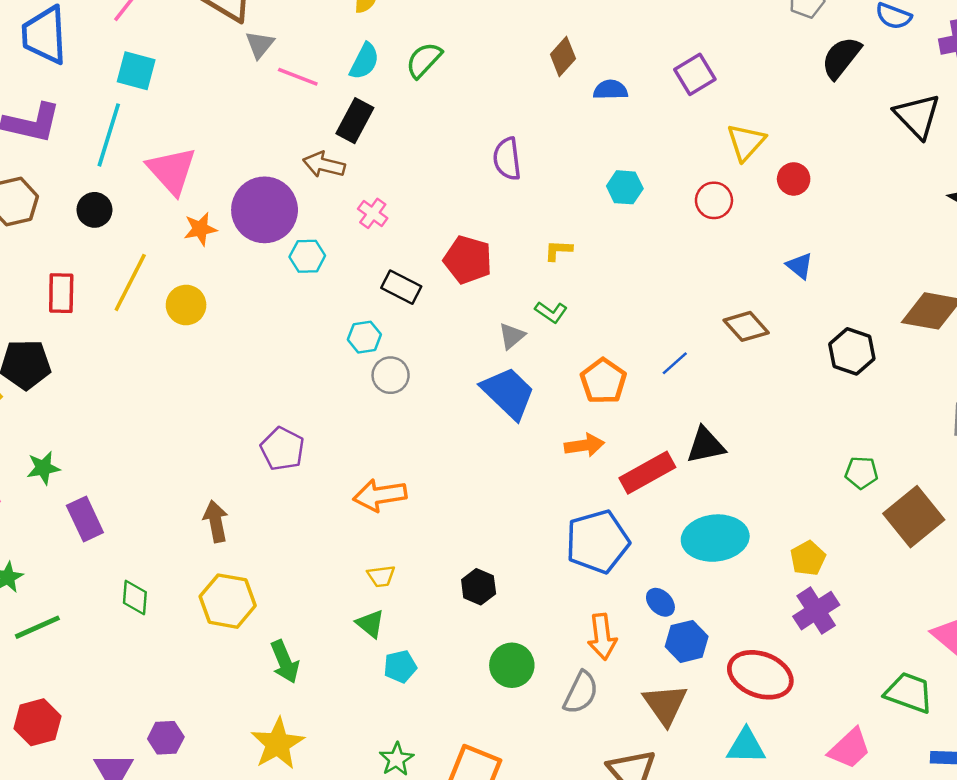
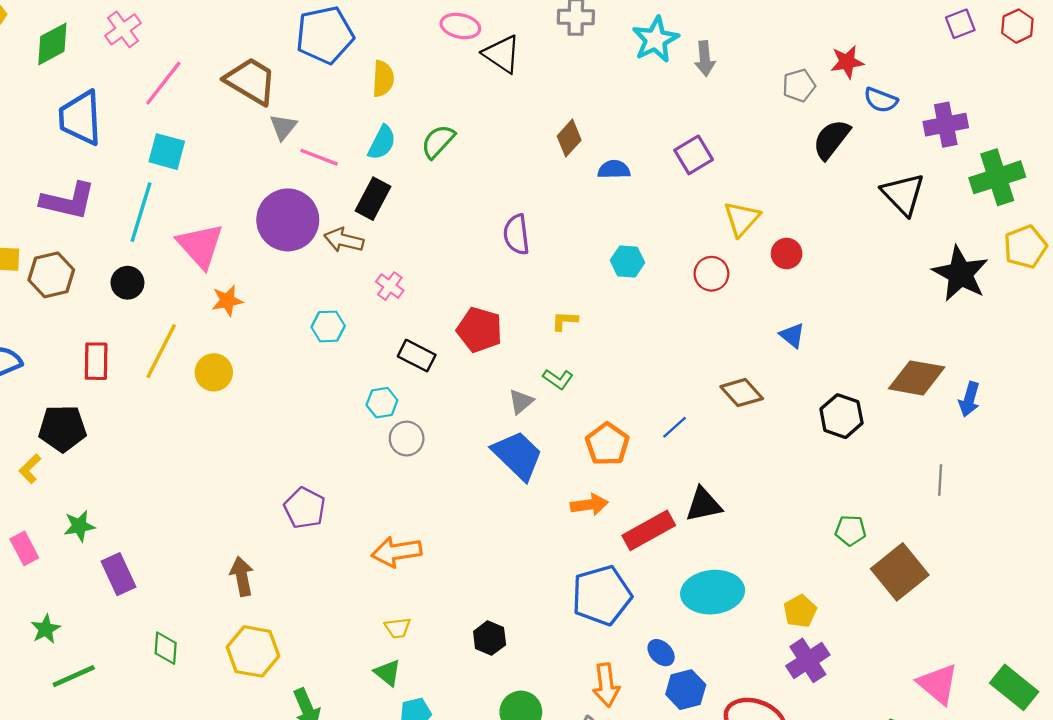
purple circle: (265, 210) -> (288, 220), moved

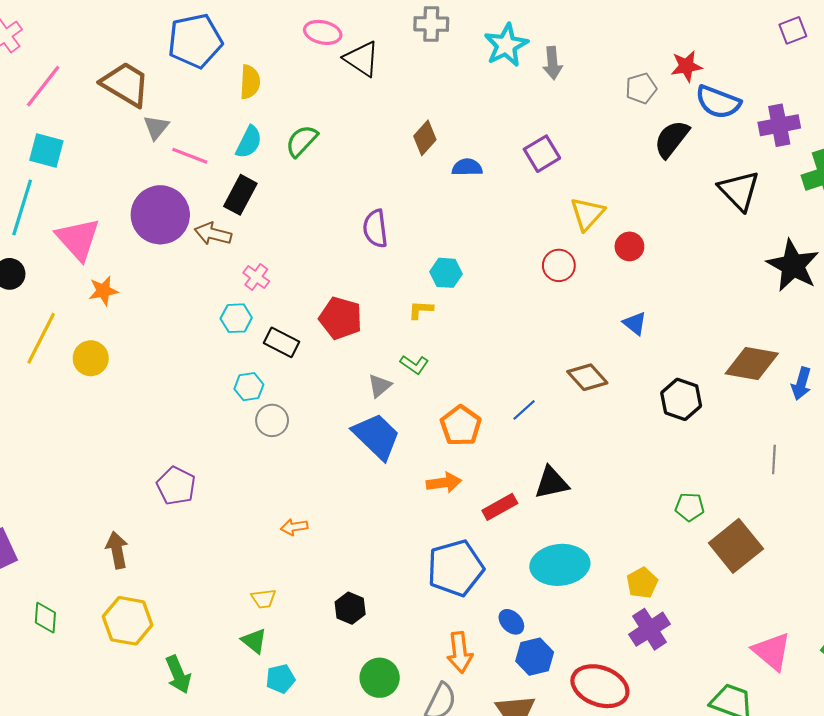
blue semicircle: (881, 100) -> (718, 102), size x1.4
cyan hexagon: (627, 261) -> (446, 273), moved
cyan hexagon: (328, 326) -> (236, 318), moved
red rectangle: (649, 530) -> (500, 507), size x0.7
orange arrow: (396, 552) -> (294, 527), moved, size x0.6

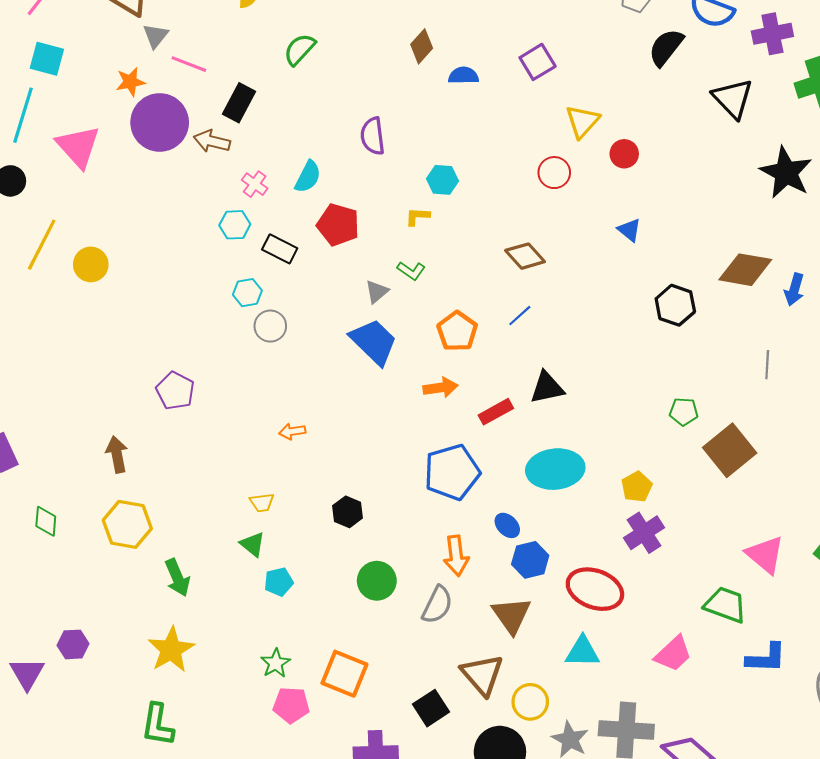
cyan semicircle: (249, 142) -> (308, 177), moved
orange star: (103, 291) -> (130, 82), moved
brown diamond: (587, 377) -> (525, 256), moved

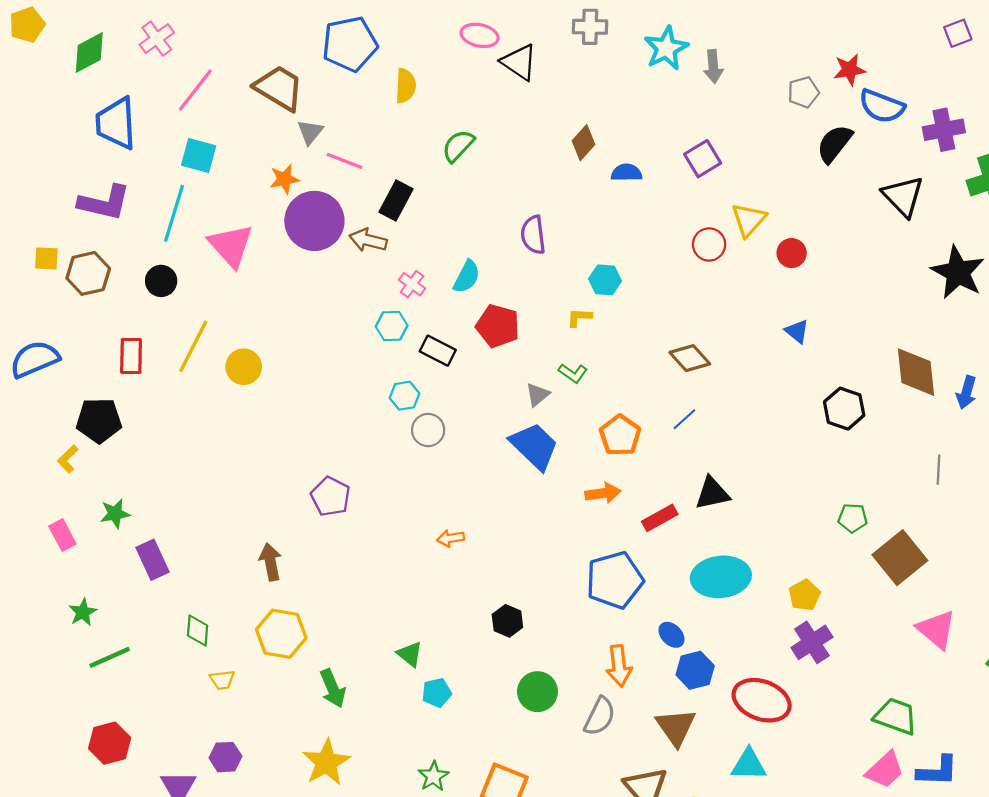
red circle: (554, 173) -> (709, 244), moved
brown diamond: (745, 270) -> (916, 372), turned 74
yellow trapezoid: (262, 502) -> (222, 680), moved
pink triangle: (765, 555) -> (936, 629), moved
pink trapezoid: (673, 654) -> (885, 770), moved

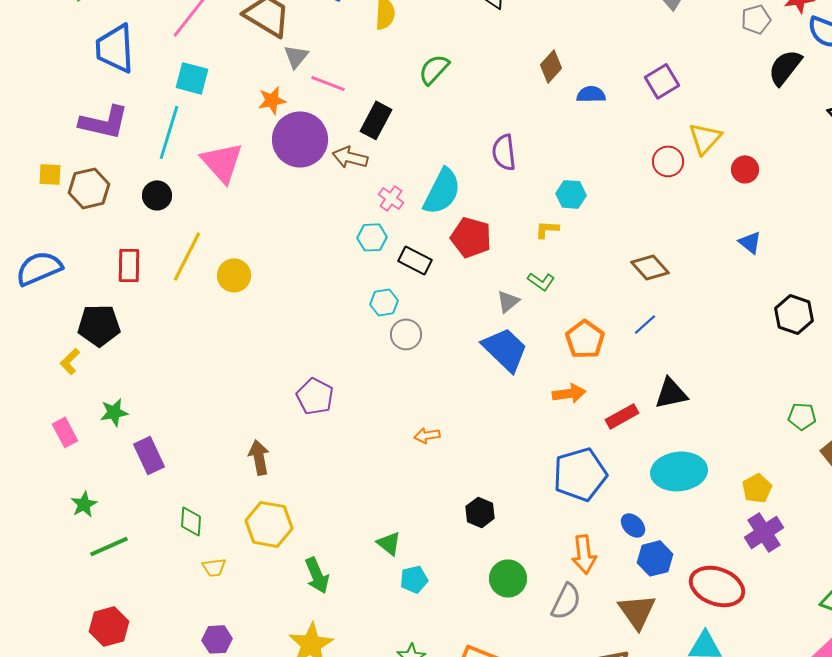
cyan semicircle: (467, 277) -> (442, 191), size x1.5

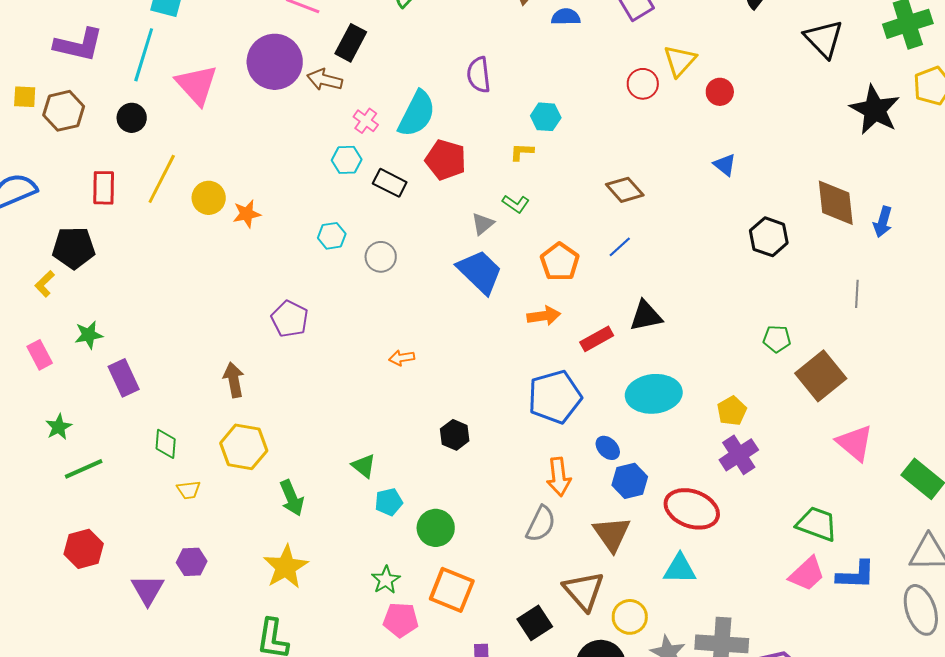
orange star: (272, 100) -> (247, 214), moved
cyan hexagon: (384, 302) -> (332, 236), moved
green circle: (508, 578) -> (436, 528), moved

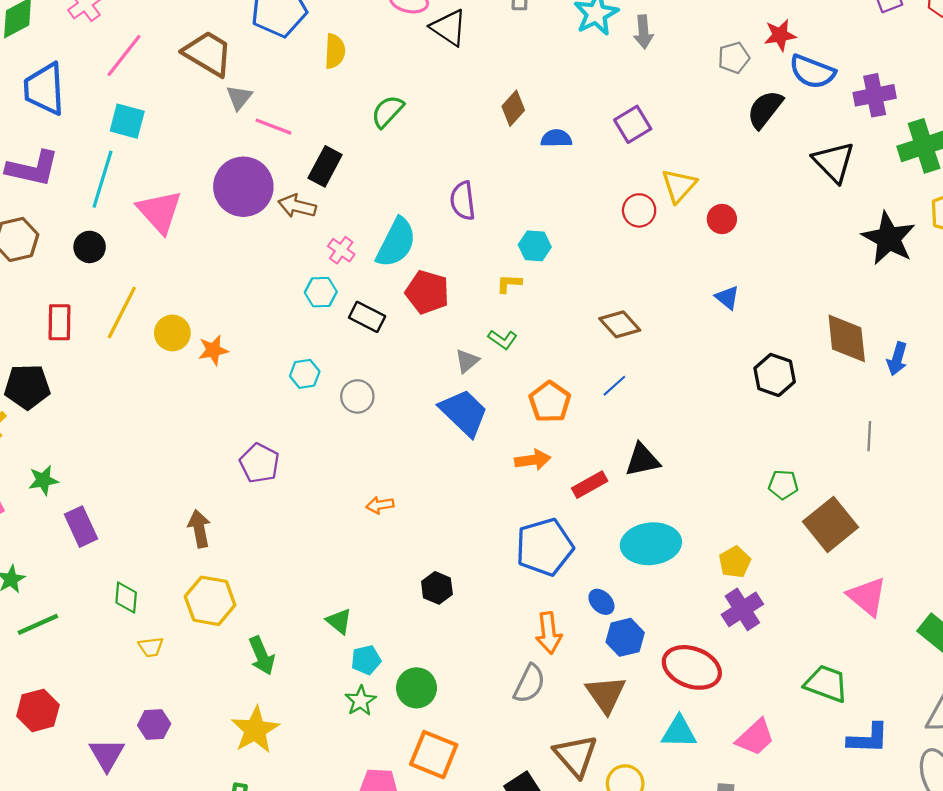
pink trapezoid: (807, 574) -> (755, 737), moved
green star: (386, 580) -> (361, 701), moved

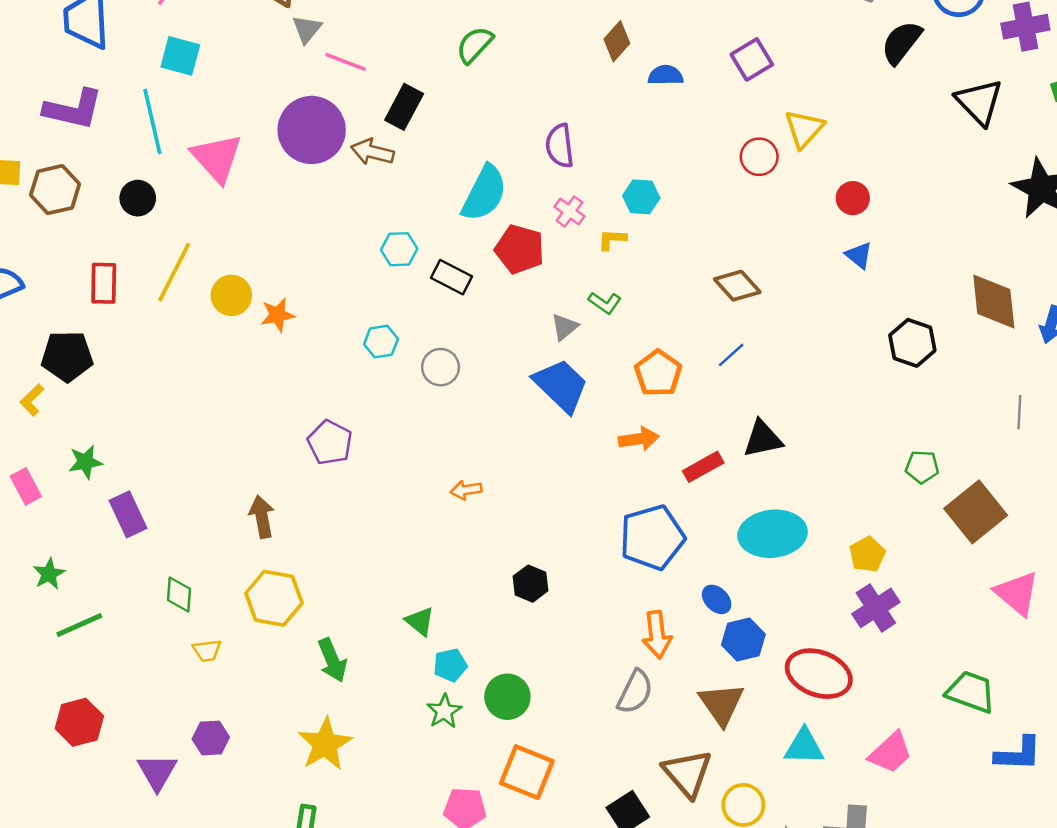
cyan line: (102, 179) -> (152, 121), turned -30
red circle: (722, 219) -> (853, 198), moved
pink cross: (341, 250) -> (569, 211), moved

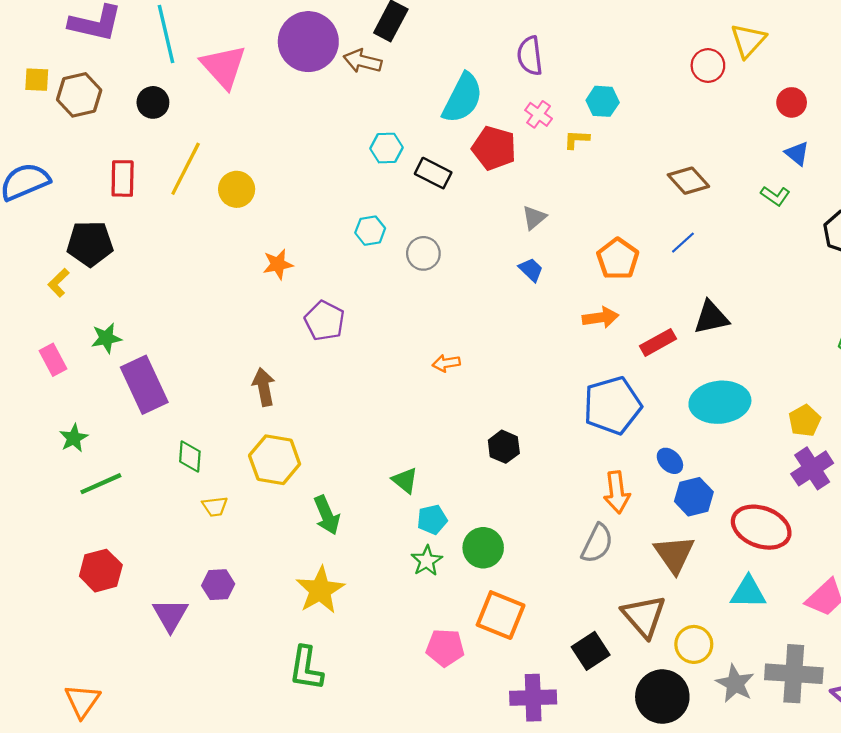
green L-shape: (605, 303) -> (775, 196), moved
orange star: (278, 315) -> (278, 264), moved
blue trapezoid: (561, 385) -> (531, 270), size x0.5
purple rectangle: (128, 514) -> (144, 385), size x1.4

